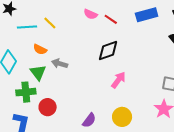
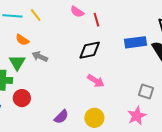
blue rectangle: (147, 15) -> (136, 42), moved
red line: (111, 19) -> (96, 20), turned 32
pink arrow: (118, 80) -> (96, 81), turned 78

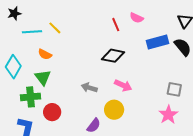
pink semicircle: (77, 12) -> (137, 18), moved
black diamond: (90, 50) -> (113, 56), turned 30
gray arrow: (40, 57) -> (89, 88), moved
yellow circle: (94, 118) -> (114, 110), moved

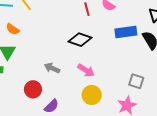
yellow circle: (114, 110) -> (92, 95), moved
red circle: (52, 112) -> (33, 89), moved

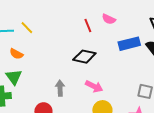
gray arrow: (52, 68) -> (60, 88), turned 70

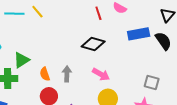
orange semicircle: (16, 54) -> (45, 74), moved, turned 40
green triangle: (14, 77) -> (21, 60), turned 30

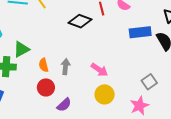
black diamond: (93, 44) -> (80, 21), moved
gray square: (152, 82) -> (149, 82), turned 35

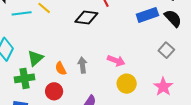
gray square: (149, 82) -> (166, 50), moved
red circle: (46, 87) -> (54, 91), moved

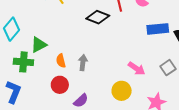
pink arrow: (116, 61) -> (137, 69), moved
red circle: (54, 91) -> (60, 85), moved

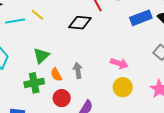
green triangle: (39, 45) -> (41, 56), moved
green cross: (23, 62) -> (34, 83), moved
pink arrow: (137, 69) -> (119, 63), moved

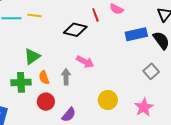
yellow line: (37, 15) -> (34, 15), turned -40
pink arrow: (119, 63) -> (85, 62), moved

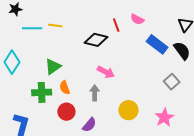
blue rectangle: (136, 34) -> (157, 44), turned 50
gray arrow: (66, 77) -> (95, 93), moved

